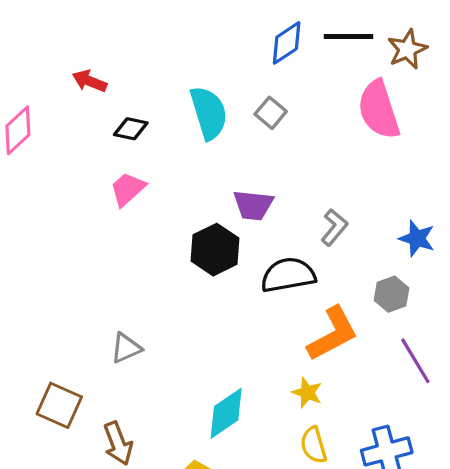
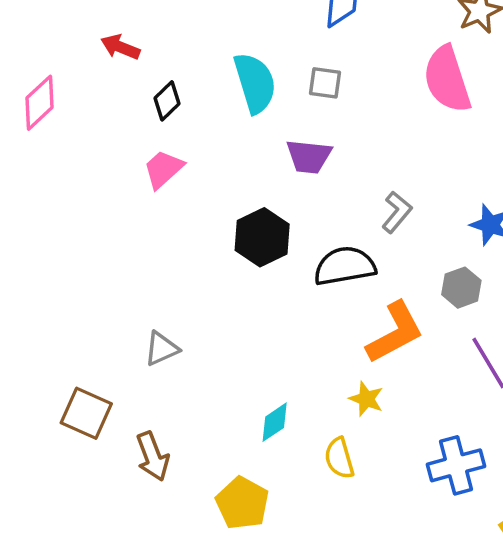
gray square: (271, 113) -> (325, 83), turned -32
black diamond: (131, 129) -> (167, 101), turned -56
purple trapezoid: (253, 205) -> (309, 157), moved
cyan diamond: (226, 413) -> (275, 422), size x0.7
yellow semicircle: (314, 445) -> (339, 458), moved

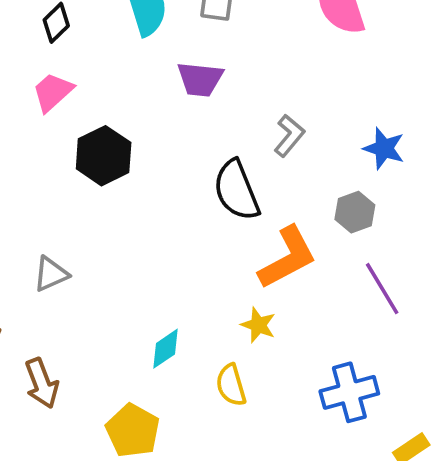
black hexagon: (262, 237) -> (104, 156), moved
black semicircle: (345, 266) -> (236, 190), turned -102

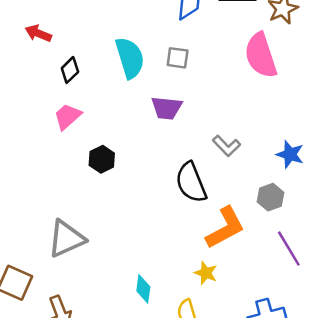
gray L-shape: (289, 136) -> (226, 146), turned 96
black hexagon: (104, 156) -> (102, 159), size x0.7
gray triangle: (51, 274) -> (66, 239), size x1.6
cyan diamond: (165, 349) -> (143, 289), turned -48

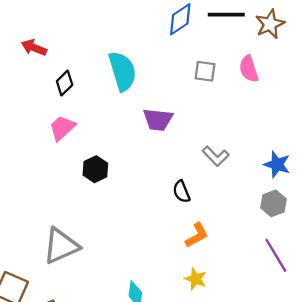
pink semicircle: (261, 55) -> (249, 69), size x0.6
gray square: (178, 58) -> (205, 71), moved
black semicircle: (191, 182) -> (181, 192), size x0.6
gray hexagon: (270, 197) -> (273, 203), moved
orange L-shape: (225, 228) -> (197, 235), moved, size x0.6

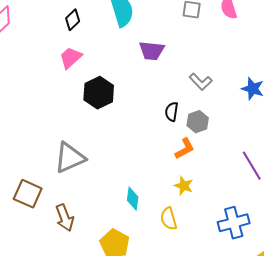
black hexagon: (95, 169) -> (99, 93), size x1.4
black semicircle: (181, 192) -> (172, 112), turned 30
gray hexagon: (273, 203) -> (198, 122), moved

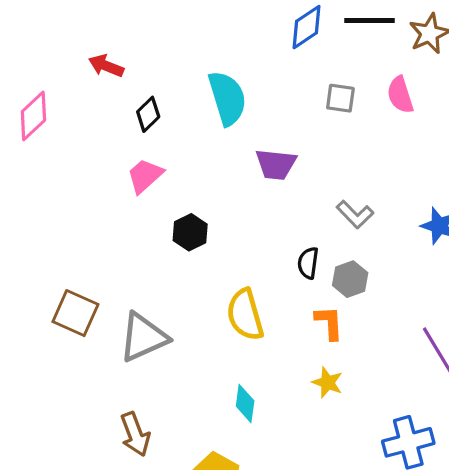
black hexagon: (99, 93) -> (190, 232), size x0.7
orange L-shape: (185, 149) -> (329, 323), turned -65
brown square: (28, 194) -> (75, 313), moved
yellow semicircle: (169, 219) -> (245, 315), moved, size x1.4

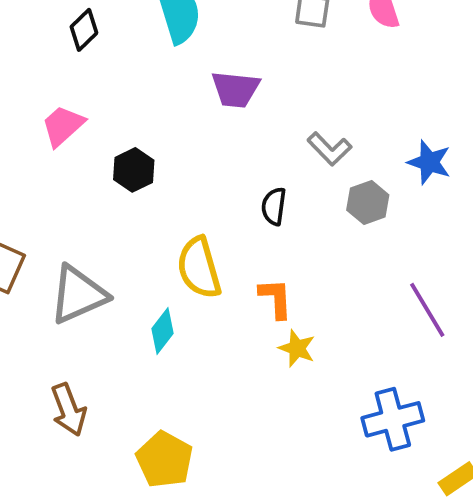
pink trapezoid: (145, 176) -> (63, 126), moved
gray hexagon: (350, 279) -> (368, 203), moved
orange L-shape: (329, 323) -> (276, 298), moved
cyan diamond: (245, 404) -> (163, 331), moved, turned 30

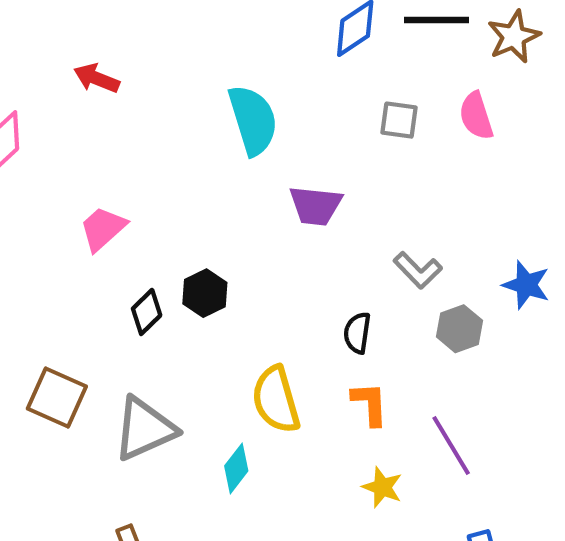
black diamond: (84, 30) -> (147, 312), moved
pink trapezoid: (63, 126) -> (103, 229), moved
orange L-shape: (276, 298) -> (370, 404), moved
purple line: (427, 310) -> (451, 445), moved

